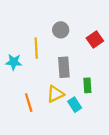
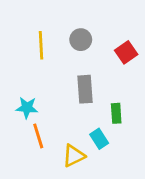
yellow line: (36, 48) -> (41, 45), moved
cyan star: (14, 62) -> (27, 108), moved
yellow triangle: (55, 94) -> (74, 156), moved

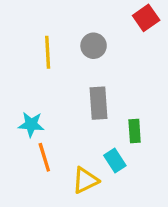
red square: (126, 52) -> (146, 18), moved

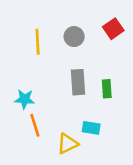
red square: (146, 18) -> (113, 29), moved
green rectangle: (135, 131) -> (107, 89), moved
cyan rectangle: (115, 161) -> (91, 128), turned -48

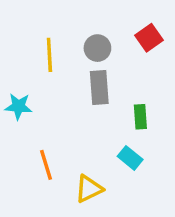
gray rectangle: (78, 82) -> (99, 88), moved
cyan star: (24, 99) -> (18, 106), moved
cyan rectangle: (91, 128) -> (130, 158), moved, turned 30

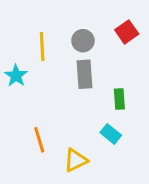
cyan star: (18, 106) -> (16, 76), moved, turned 30

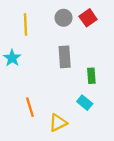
red square: (127, 32) -> (88, 18), moved
gray circle: (83, 41) -> (63, 18), moved
yellow line: (42, 47) -> (26, 24), moved

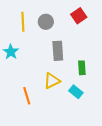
gray circle: (63, 18) -> (46, 22), moved
yellow triangle: (58, 123) -> (52, 81), moved

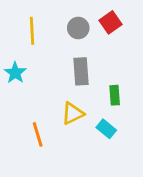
gray circle: (46, 22) -> (78, 28), moved

